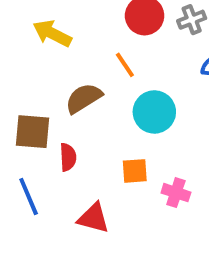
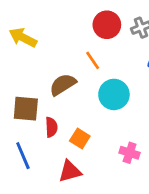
yellow arrow: (52, 33) -> (23, 38), moved
orange square: (135, 171) -> (80, 139), moved, turned 36
red triangle: (93, 218) -> (70, 171), turned -30

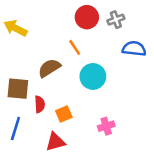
orange square: (80, 139) -> (64, 114), turned 35
pink cross: (130, 153) -> (106, 126), turned -35
blue line: (23, 156) -> (15, 129), turned 40

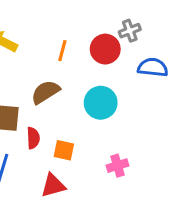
red circle: (87, 17) -> (105, 49), moved
orange line: (75, 47) -> (62, 51), moved, turned 49
orange square: (64, 114) -> (64, 150), turned 35

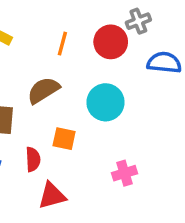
red semicircle: (33, 138) -> (33, 159), moved
orange square: (64, 150) -> (64, 139), moved

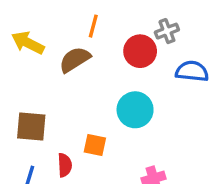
orange line: (62, 44) -> (93, 26), moved
brown semicircle: (43, 90) -> (75, 60), moved

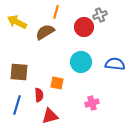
blue semicircle: (192, 71) -> (115, 64), moved

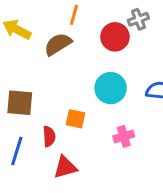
pink cross: (92, 103) -> (124, 136), moved

